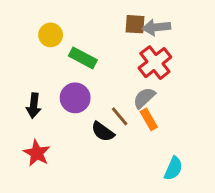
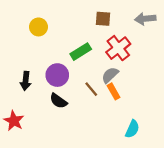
gray arrow: (156, 27) -> (145, 19), moved
green rectangle: (83, 58) -> (81, 52), moved, turned -60
black semicircle: (103, 132) -> (58, 101), moved
red star: (37, 153) -> (14, 121), moved

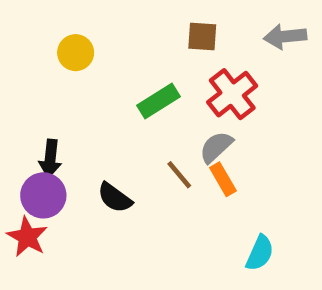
purple circle: (57, 75) -> (43, 195), moved

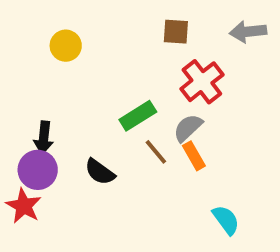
green rectangle: (158, 101) -> (138, 116), moved
cyan semicircle: (260, 253) -> (226, 220), turned -60

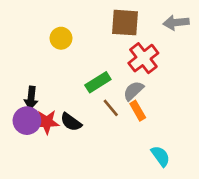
brown square: (176, 32) -> (125, 23), size x1.5
yellow circle: (66, 46) -> (61, 38), moved
red star: (24, 206) -> (47, 122), moved, turned -30

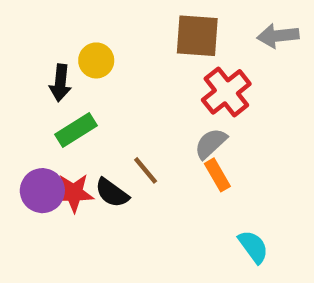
green rectangle: (98, 82) -> (76, 130), moved
black arrow: (31, 98) -> (60, 83), moved
brown line: (111, 108) -> (146, 170), moved

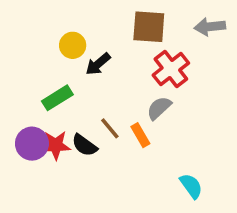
black arrow: (60, 83) -> (98, 64), moved, turned 44
orange rectangle: (217, 175) -> (140, 135), moved

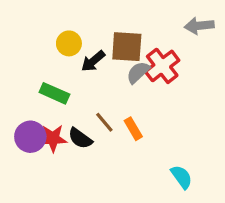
brown square: (149, 27) -> (127, 47), moved
green rectangle: (57, 98) -> (54, 93), turned 56
gray semicircle: (159, 108) -> (138, 72), moved

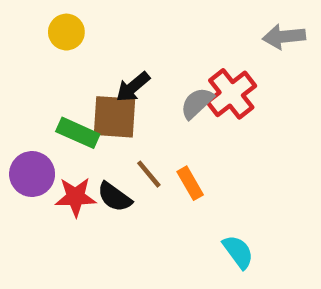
yellow circle: (69, 43) -> (66, 32), moved
brown square: (127, 47) -> (114, 117), moved
purple circle: (30, 137) -> (32, 174), moved
cyan semicircle: (182, 177) -> (238, 252), moved

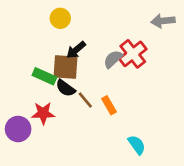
yellow circle: (66, 32) -> (60, 18), moved
purple circle: (32, 174) -> (18, 129), moved
black semicircle: (114, 197) -> (66, 88), moved

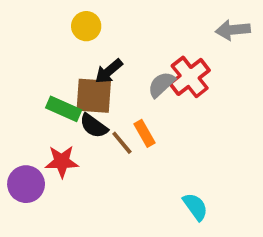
orange rectangle: (109, 105) -> (144, 133), moved

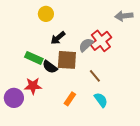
brown square: (94, 96) -> (67, 60), moved
orange rectangle: (144, 133) -> (70, 99), moved, turned 64
brown line: (122, 143) -> (95, 76), moved
cyan semicircle: (195, 207) -> (101, 100), moved

